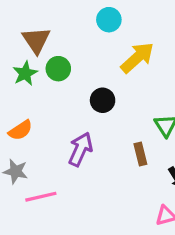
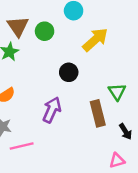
green circle: (58, 69) -> (45, 31), moved
brown rectangle: (140, 154) -> (98, 113), size x1.5

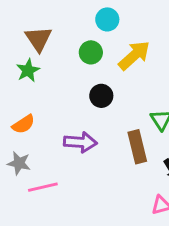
green circle: (45, 31) -> (91, 52), moved
purple arrow: (52, 110) -> (80, 142), turned 70

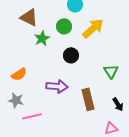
brown triangle: (38, 39) -> (29, 17), turned -30
green star: (28, 70) -> (42, 38), moved
brown rectangle: (137, 147) -> (88, 99), moved

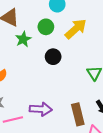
purple arrow: (57, 86) -> (41, 109), moved
brown rectangle: (88, 99) -> (78, 114), moved

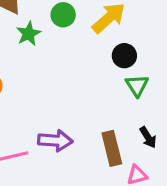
black circle: (53, 57) -> (124, 56), moved

